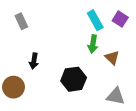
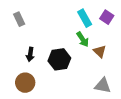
green arrow: (93, 44) -> (83, 39), turned -42
black hexagon: (74, 79) -> (59, 59), moved
brown circle: (13, 87) -> (25, 83), moved

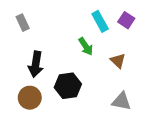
green arrow: (83, 39) -> (86, 46), moved
black arrow: (30, 54) -> (36, 64), size x1.5
black hexagon: (59, 59) -> (68, 86), moved

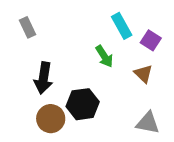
purple square: (126, 20) -> (151, 40), moved
brown circle: (30, 98) -> (51, 119), moved

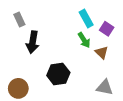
green arrow: (104, 56) -> (84, 40), moved
black arrow: (43, 78) -> (33, 42), moved
brown circle: (51, 119) -> (18, 88), moved

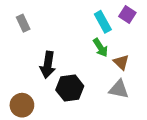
purple square: (107, 29) -> (127, 14), moved
black arrow: (33, 42) -> (48, 65), moved
gray triangle: (105, 87) -> (119, 89), moved

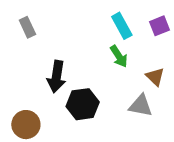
purple square: (127, 14) -> (160, 26), moved, turned 35
brown triangle: (121, 62) -> (155, 77), moved

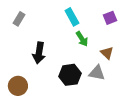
cyan rectangle: (122, 26) -> (72, 17), moved
gray rectangle: (27, 27) -> (19, 19), turned 56
black hexagon: (83, 104) -> (70, 75), moved

